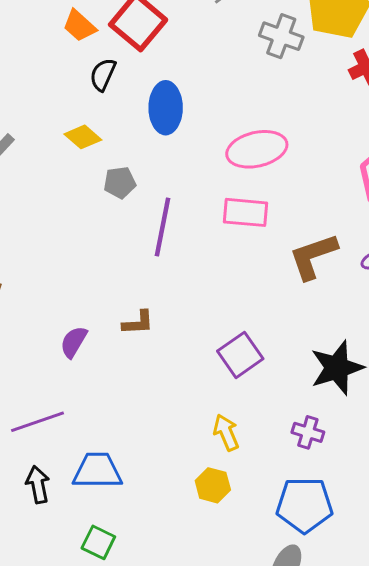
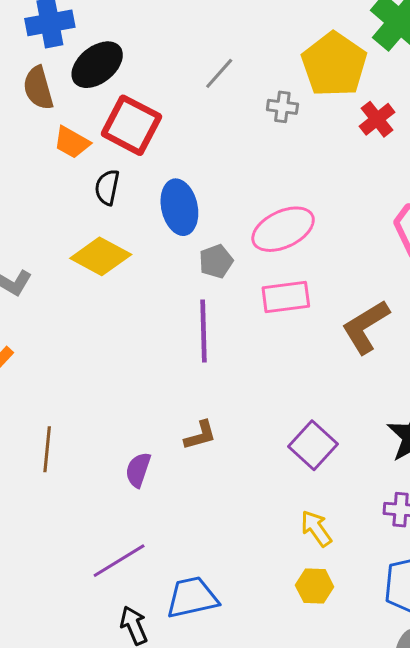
gray cross: (281, 36) -> (282, 107), size x0.7
yellow diamond: (83, 137) -> (101, 256), size x1.5
gray pentagon: (120, 182) -> (216, 261), moved

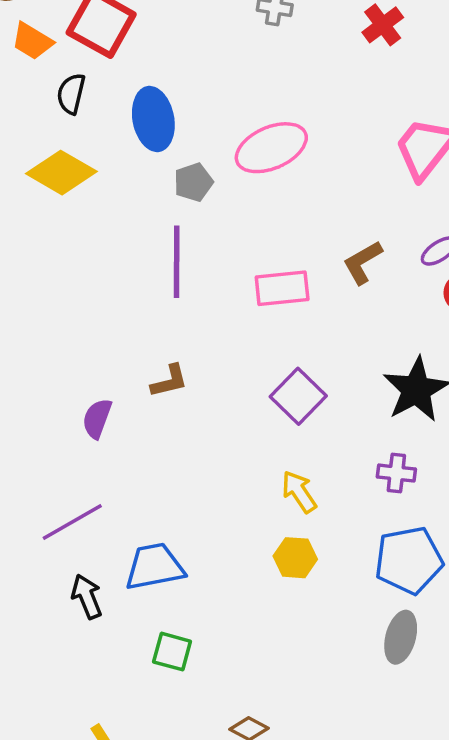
pink rectangle: (286, 297) -> (282, 288), moved
brown L-shape: (366, 327) -> (363, 262), size x0.7

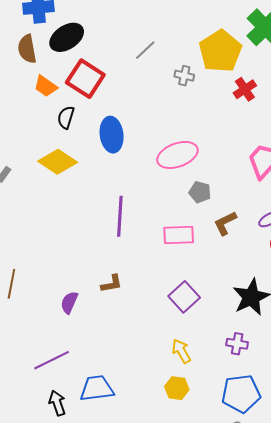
gray pentagon: (193, 182) -> (200, 192), moved, turned 30

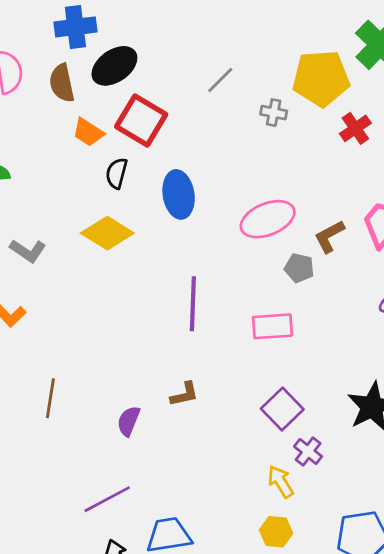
yellow pentagon: (220, 51) -> (321, 78), turned 30
brown L-shape: (225, 223) -> (329, 236), moved
purple cross: (237, 344) -> (308, 452), moved, turned 30

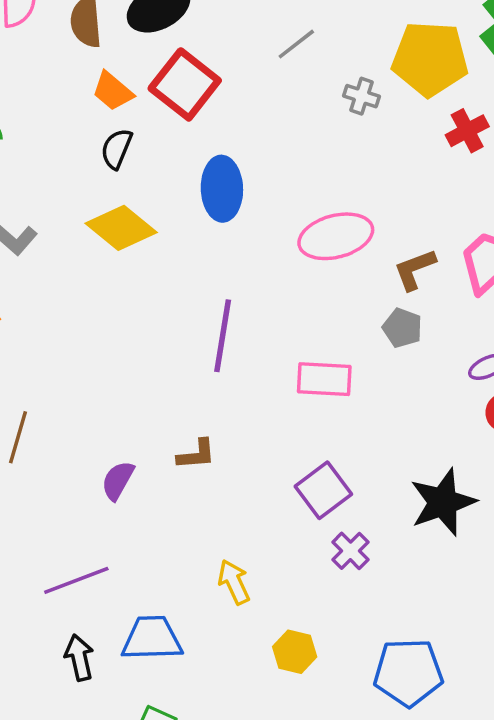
black semicircle: (117, 173) -> (117, 149), moved
gray pentagon: (299, 268) -> (402, 328), moved
yellow arrow: (281, 482) -> (234, 582), moved

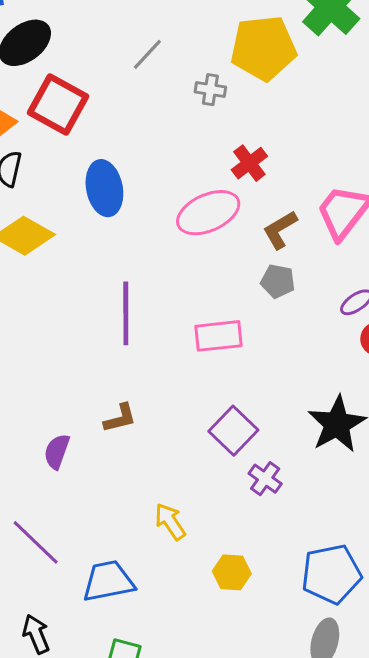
red cross: (467, 131) -> (249, 163), moved
purple line: (76, 580) -> (36, 542), turned 74
black arrow: (79, 658) -> (36, 634), moved

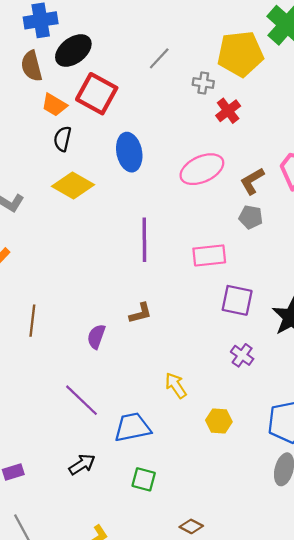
red cross: (249, 163) -> (228, 111), moved
purple square: (233, 431) -> (237, 300), moved, turned -32
black arrow: (36, 634) -> (82, 464), turned 80

